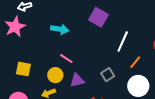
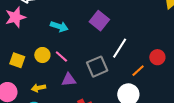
orange line: (135, 62) -> (138, 71), moved
yellow circle: (55, 75) -> (42, 55), moved
gray square: (108, 75) -> (97, 67), moved, size x1.5

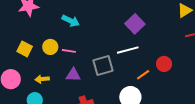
purple square: (99, 21) -> (135, 24), moved
white line: (120, 48) -> (128, 50), turned 35
pink line: (61, 57) -> (69, 51), turned -40

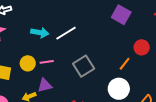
purple square: (135, 24) -> (121, 15), moved
white line: (128, 50) -> (66, 33), moved
purple triangle: (73, 75) -> (45, 85), moved

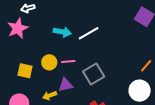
gray square: (84, 66) -> (94, 74), moved

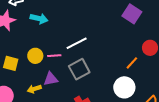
cyan arrow: (62, 32) -> (39, 19), moved
white line: (89, 33) -> (77, 43), moved

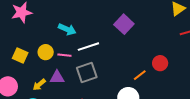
purple square: (132, 14) -> (124, 24), moved
cyan arrow: (39, 19) -> (67, 29), moved
yellow arrow: (34, 89) -> (39, 85), turned -32

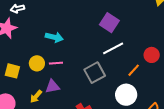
white line: (88, 47) -> (113, 48), moved
gray square: (87, 73) -> (95, 73), moved

